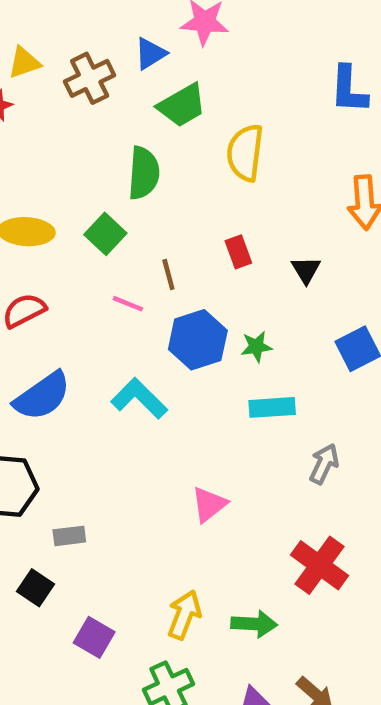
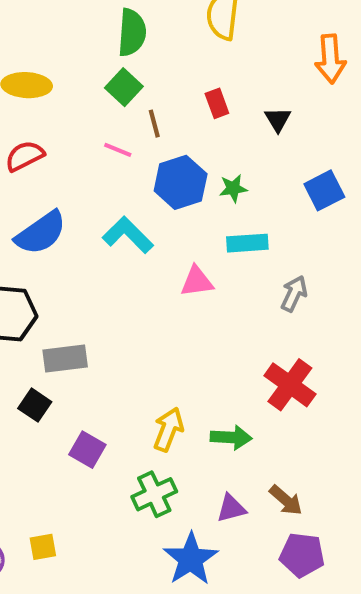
green square: (105, 234) -> (124, 87), moved
pink triangle: (209, 504) -> (197, 282), moved, turned 30
gray rectangle: (69, 536) -> (65, 358), size x1.5

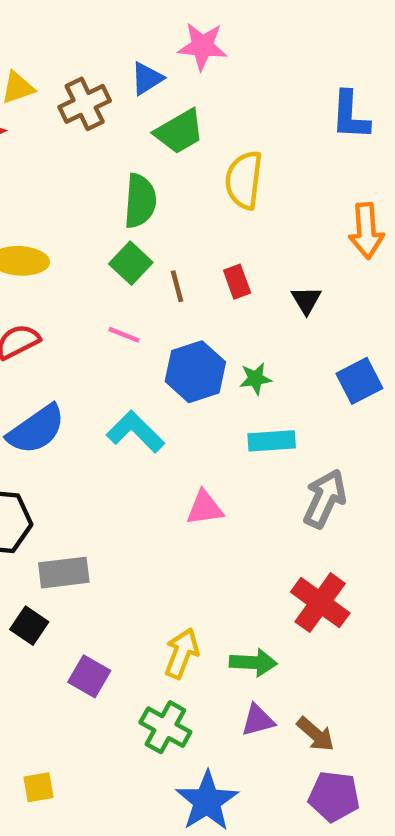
brown line: (154, 124) -> (177, 286), moved
pink triangle: (197, 282) -> (205, 508), moved
gray arrow: (294, 294) -> (325, 499), size x1.4
green cross: (154, 494) -> (165, 727), turned -36
purple triangle: (231, 508) -> (258, 720), moved

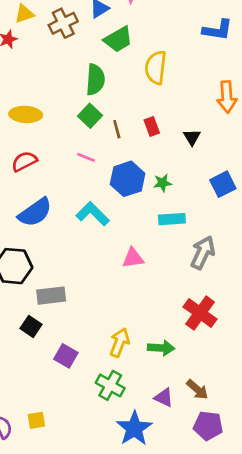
blue L-shape: (350, 115) -> (217, 30), turned -84
purple triangle: (258, 720) -> (164, 398), moved, turned 40

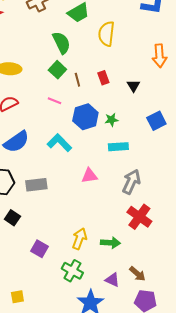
green semicircle: (95, 80) -> (61, 43), turned -30
gray arrow: (203, 253) -> (131, 182), moved
gray rectangle: (51, 296) -> (36, 185), moved
black square: (31, 326) -> (12, 218), moved

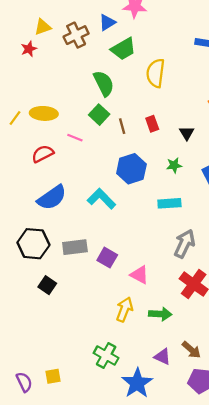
pink line: (54, 101) -> (75, 138), moved
green star: (111, 120) -> (174, 165), moved
pink triangle: (89, 176) -> (139, 275), moved, turned 36
purple square: (39, 249) -> (107, 258), moved
green cross: (72, 271) -> (106, 355), moved

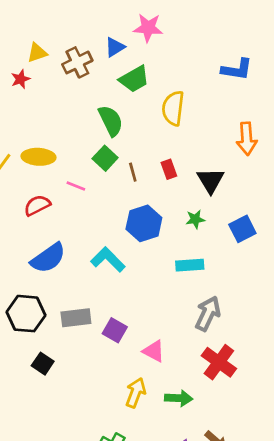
black triangle: (187, 133) -> (211, 180), size x1.5

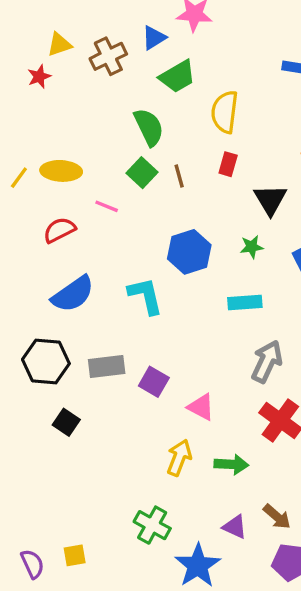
red rectangle: (169, 169) -> (228, 164), moved, turned 36
brown line: (133, 172) -> (179, 176), moved
cyan L-shape: (108, 259) -> (145, 296), turned 32

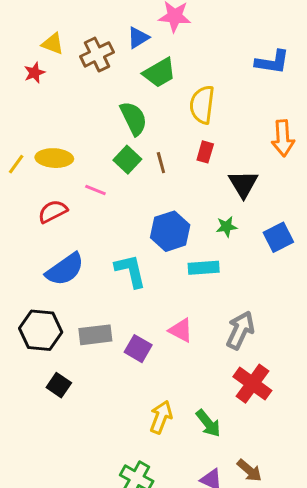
yellow triangle: (59, 44) -> (53, 44), turned 40
cyan rectangle: (245, 302) -> (204, 268), moved
pink triangle: (201, 407) -> (181, 330), moved
green arrow: (231, 464) -> (208, 423), turned 48

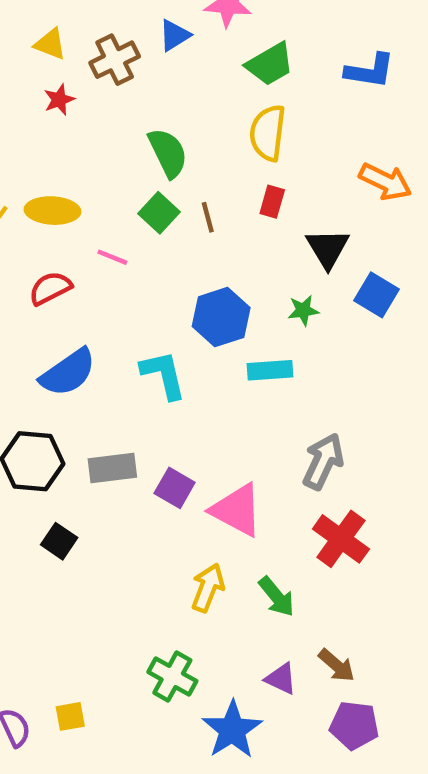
red star: (34, 73) -> (59, 100), moved
green trapezoid: (159, 73) -> (270, 64), moved
orange arrow: (283, 138) -> (385, 182), turned -60
blue square: (278, 237) -> (376, 295), moved, turned -32
pink triangle: (181, 330) -> (237, 510), moved, size x1.5

